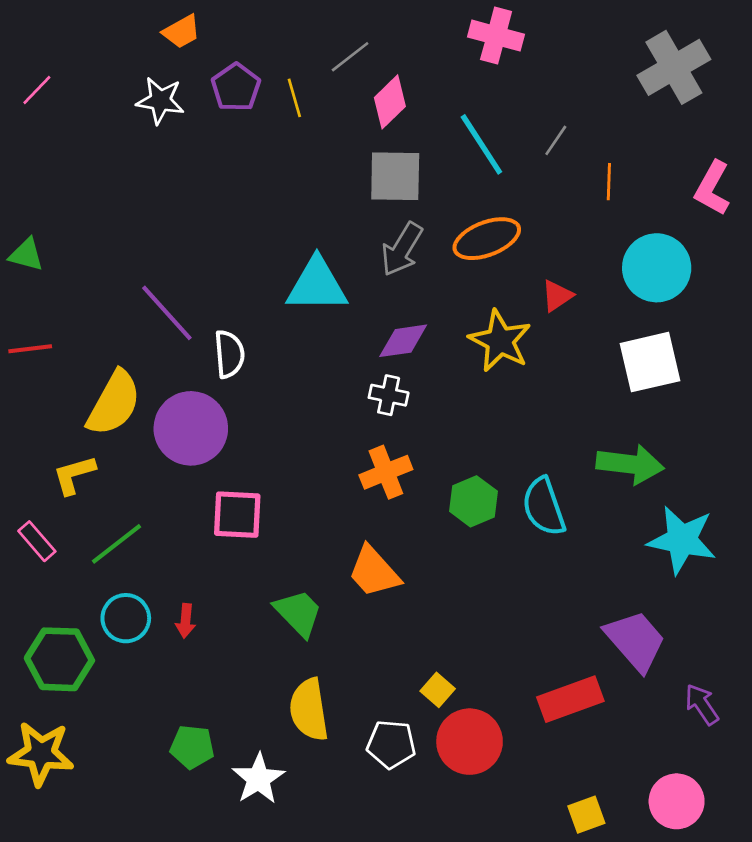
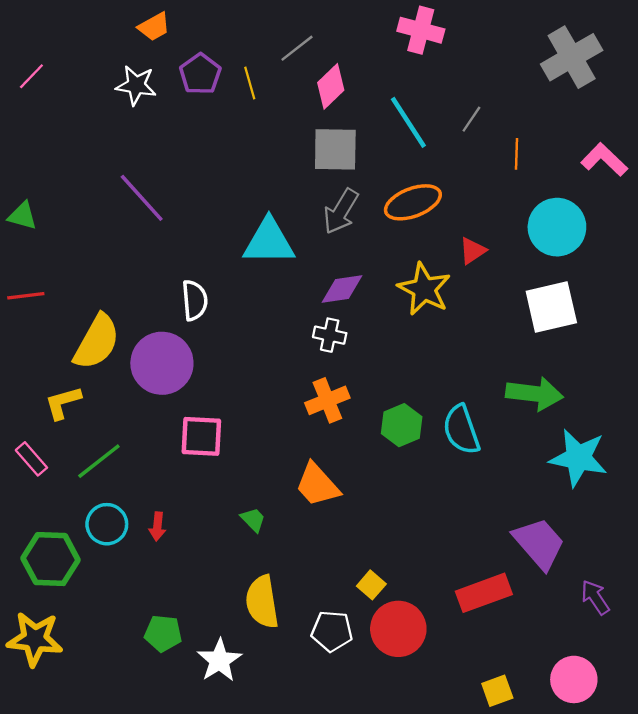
pink L-shape: (712, 188) -> (604, 160), turned 105
purple line: (167, 313) -> (142, 198), moved
green trapezoid: (298, 613) -> (253, 520), size x0.6

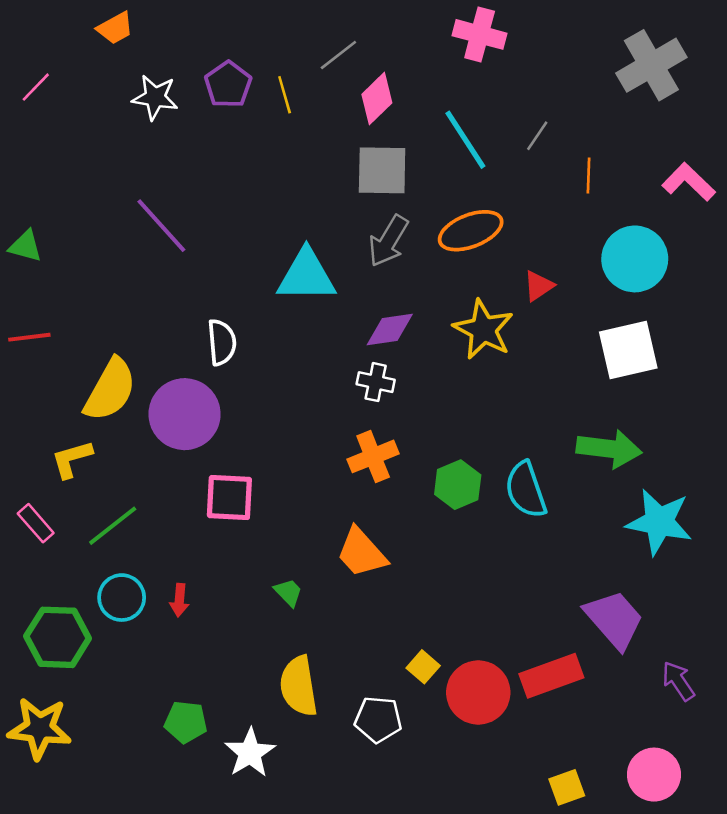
orange trapezoid: (154, 27) -> (115, 28), moved
red circle: (398, 629) -> (478, 692), moved

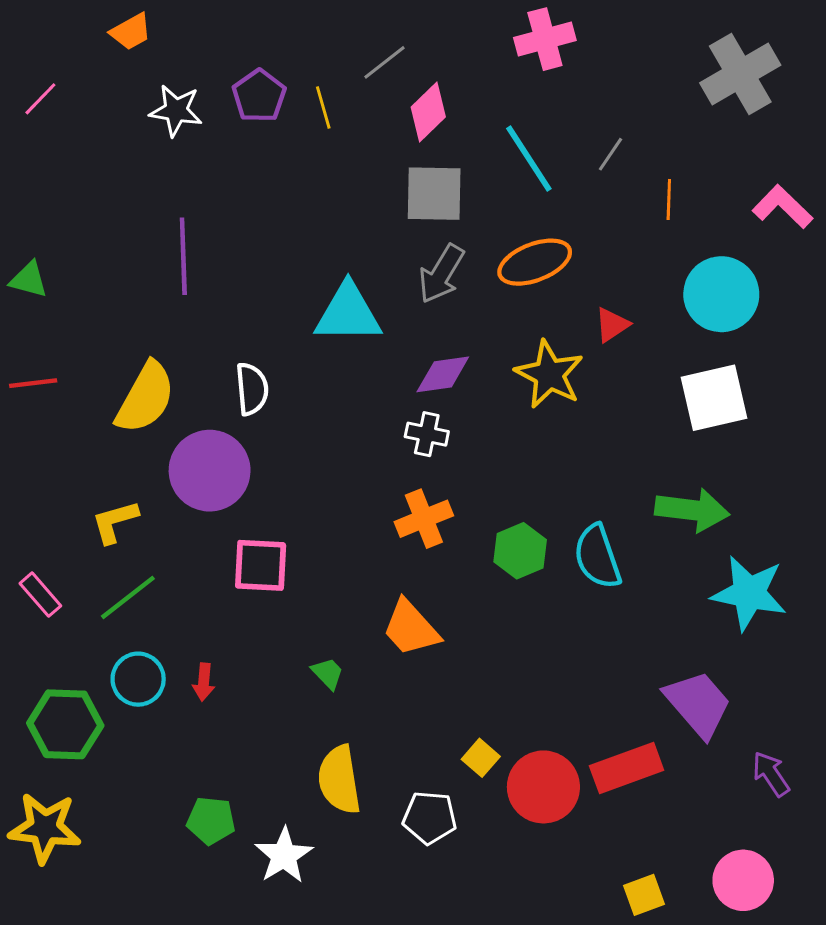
pink cross: (480, 34) -> (545, 39), turned -30
purple line: (161, 226) -> (183, 256), turned 40
yellow semicircle: (110, 390) -> (145, 398), moved
yellow L-shape: (72, 459) -> (115, 522), moved

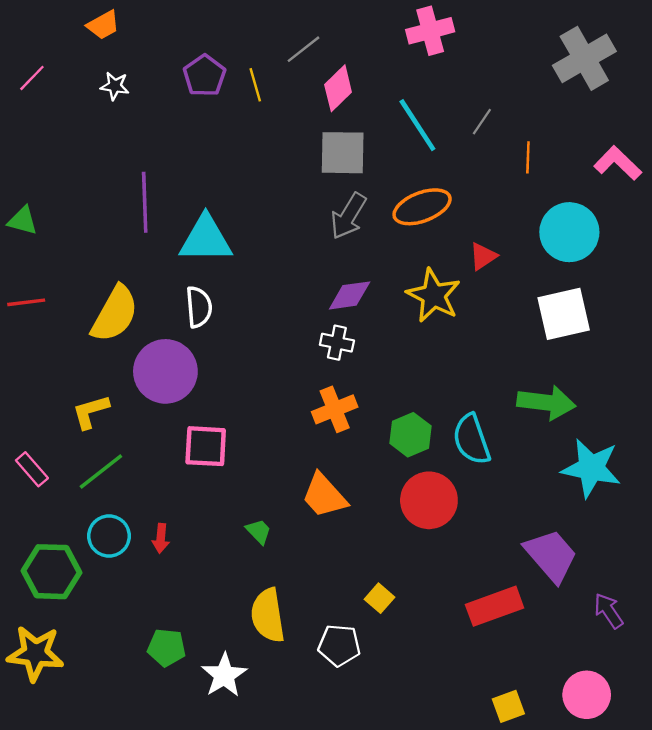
white star: (176, 110) -> (115, 86), moved, size x0.7
cyan triangle: (348, 313) -> (206, 239), moved
red circle: (543, 787) -> (429, 500), moved

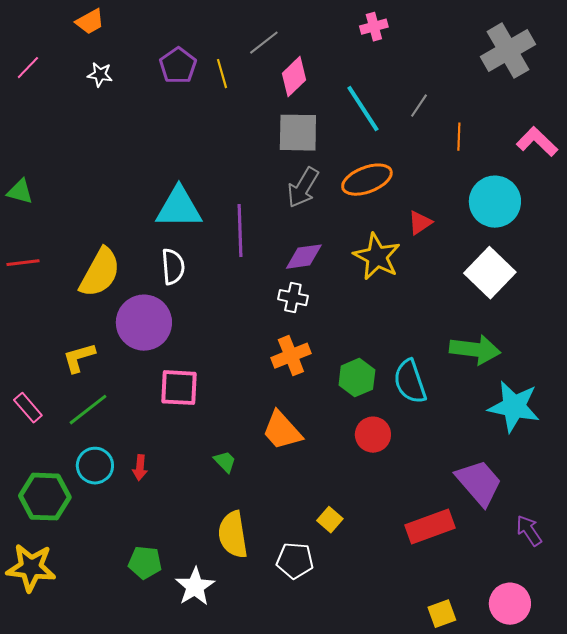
pink cross: (430, 31) -> (374, 27), size x0.7
purple line: (145, 202) -> (240, 231), moved
white square: (564, 314) -> (490, 273), turned -33
red circle: (429, 500) -> (373, 435), size x0.7

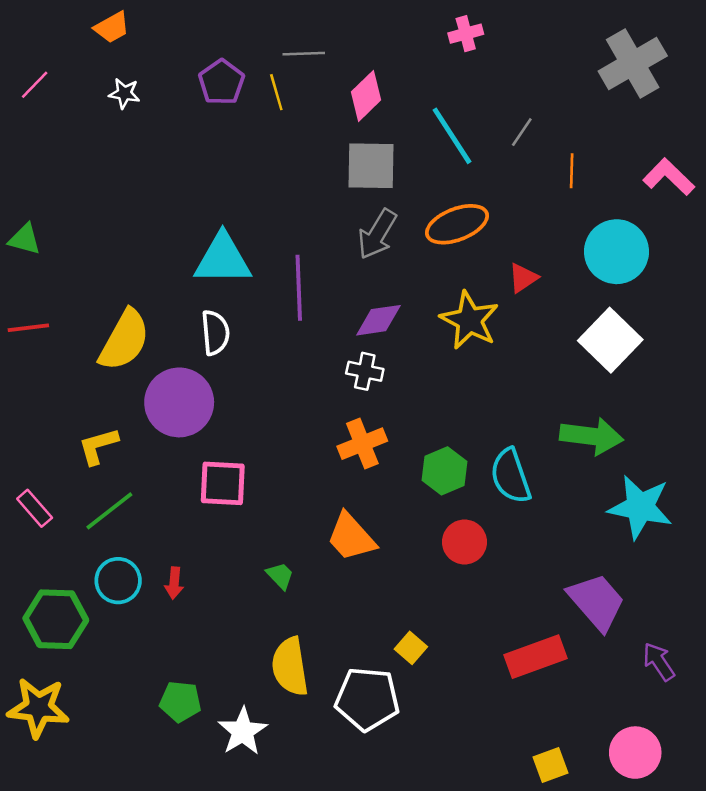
gray line: (264, 43) -> (304, 54), moved, turned 36
white pentagon: (295, 561) -> (367, 699), size x1.4

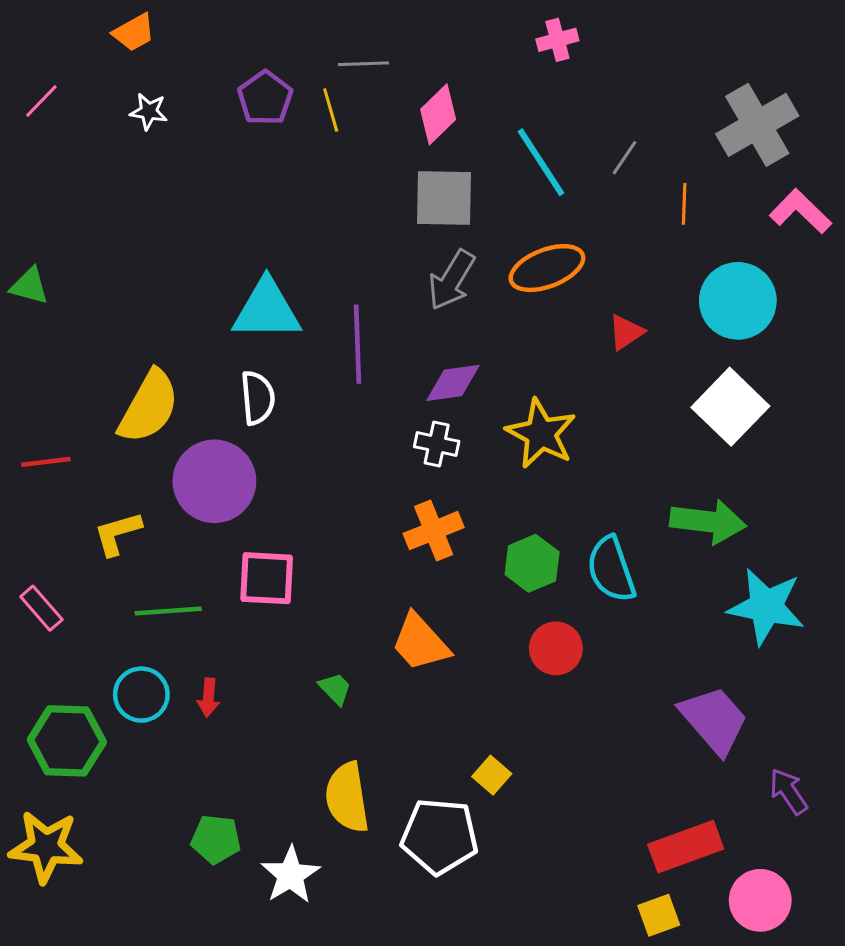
gray cross: (633, 64) -> (757, 125), moved
yellow star: (469, 320) -> (541, 434), moved
red line: (28, 328) -> (46, 462), moved
green line: (109, 511) -> (168, 611), moved, turned 34
red rectangle: (535, 657) -> (686, 847), moved

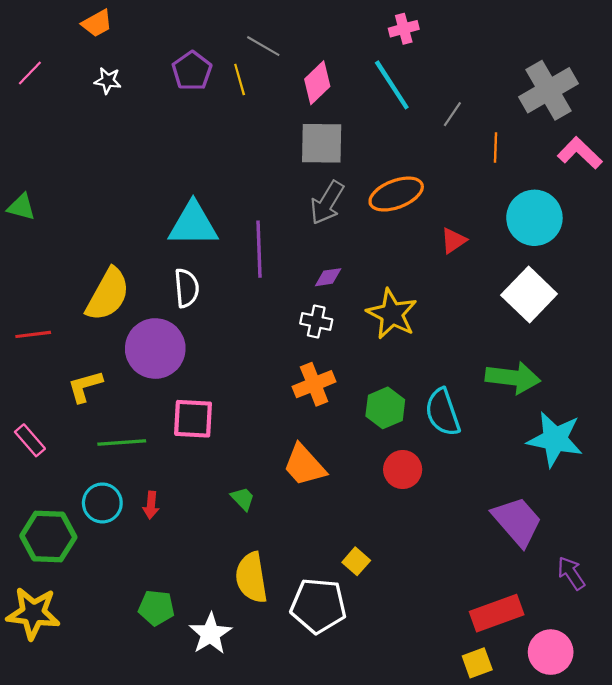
gray line: (364, 64) -> (263, 46), turned 32
cyan line: (541, 162) -> (392, 85), moved
purple diamond: (453, 383) -> (328, 277), size x0.7

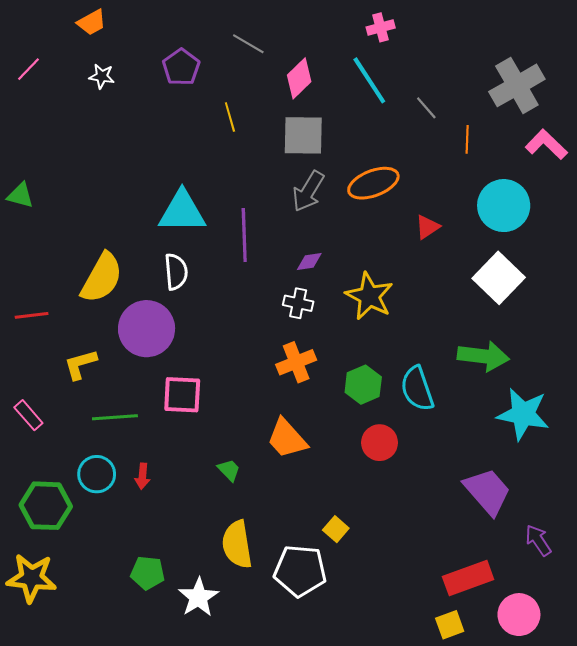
yellow line: (240, 80) -> (230, 117), moved
gray line: (452, 114) -> (426, 108), turned -75

